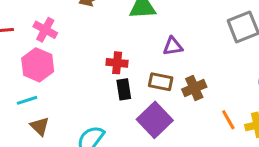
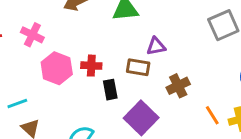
red cross: (117, 63) -> (91, 66), moved
pink hexagon: (38, 65) -> (57, 68), moved
brown rectangle: (161, 82) -> (138, 67), moved

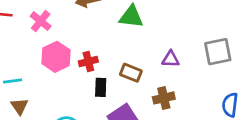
purple triangle: (156, 46) -> (171, 59), moved
red cross: (91, 66) -> (88, 61), turned -30

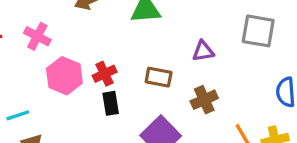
gray square: (218, 52) -> (258, 31), turned 32
black rectangle: (101, 87) -> (111, 103), moved

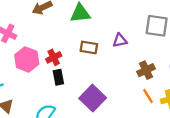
brown rectangle: (159, 77) -> (89, 47), moved
brown cross: (204, 100) -> (146, 70), moved

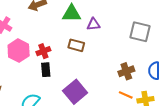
purple triangle: (120, 40) -> (93, 24), moved
orange line: (148, 96) -> (126, 95), turned -40

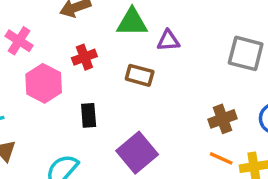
red cross: (43, 51) -> (84, 57), moved

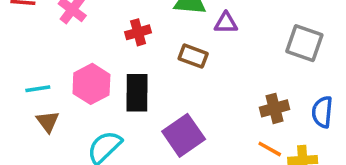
pink hexagon: (44, 83) -> (91, 84), moved
black rectangle: (89, 115) -> (137, 93), size x1.5

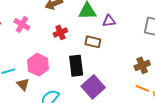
black rectangle: (137, 93) -> (76, 66), moved
brown triangle: (48, 122) -> (23, 84), moved

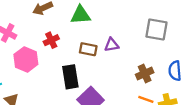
purple triangle: (109, 21) -> (112, 45), moved
pink hexagon: (38, 65) -> (26, 59), moved

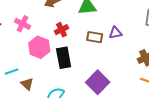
black rectangle: (70, 77) -> (64, 58), moved

